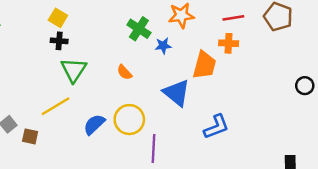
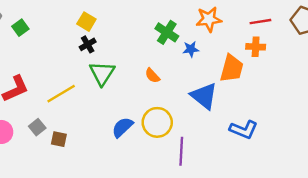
black cross: (59, 41) -> (88, 44), turned -35
yellow line: (55, 106) -> (61, 94), moved
blue L-shape: (216, 127) -> (244, 130), turned 44

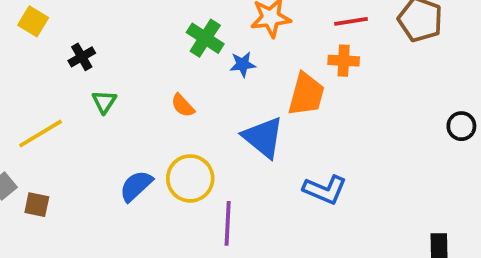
yellow square: (86, 22) -> (33, 21), moved
green triangle: (102, 73) -> (104, 102), size x0.6

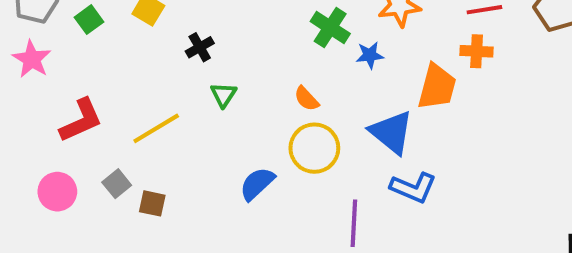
yellow circle: (190, 178) -> (314, 148), moved
blue L-shape: (325, 190) -> (413, 188), moved

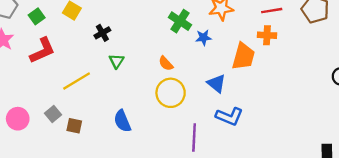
red L-shape: (81, 120) -> (42, 51), moved
blue triangle: (392, 132) -> (216, 83), size x0.7
blue semicircle: (257, 184) -> (122, 121), moved, turned -70

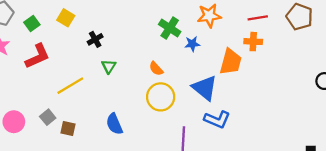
blue triangle: (216, 83) -> (205, 88), size x1.4

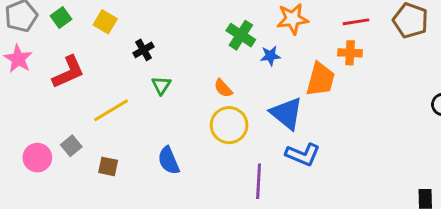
green square: (32, 23) -> (61, 17), moved
gray square: (48, 117) -> (71, 146), moved

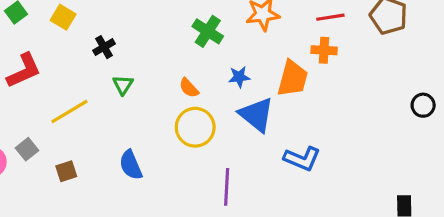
blue star: (270, 56) -> (239, 77), moved
blue L-shape: (303, 155) -> (302, 159), moved
brown square: (108, 166) -> (66, 171), turned -30

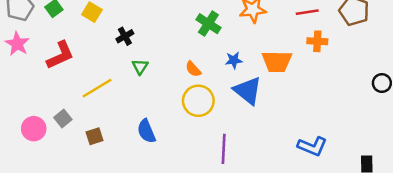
orange cross: (324, 50) -> (317, 41), moved
orange trapezoid: (293, 79) -> (277, 62), turned 76
blue L-shape: (302, 159) -> (312, 146), moved

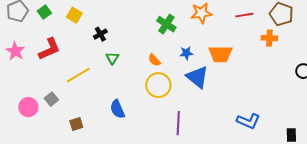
orange cross: (317, 41) -> (269, 38), moved
pink star: (17, 44) -> (15, 51), moved
brown square: (94, 136) -> (76, 124), moved

